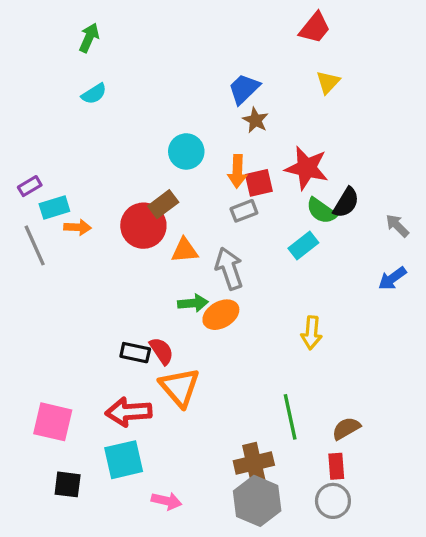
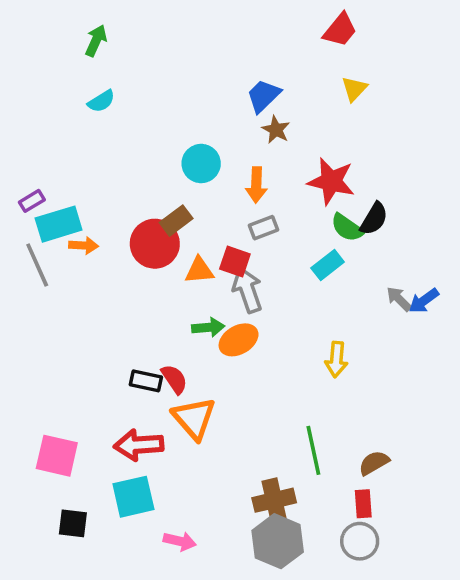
red square: (259, 183) -> (235, 261), moved, turned 32
cyan rectangle: (54, 208) -> (59, 224), size x1.4
gray arrow: (397, 226) -> (399, 299), moved

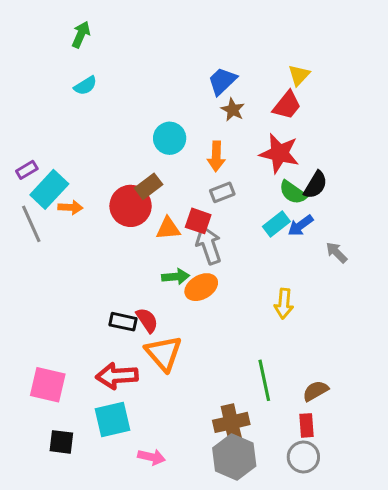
red trapezoid: (340, 30) -> (287, 105), moved
cyan rectangle: (59, 224) -> (49, 189), turned -30
blue arrow: (424, 301) -> (300, 225), moved

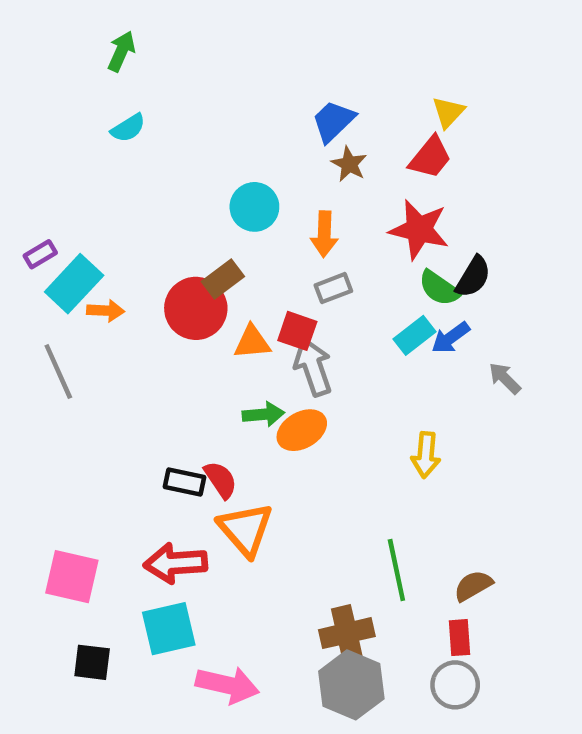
gray line: (31, 224) -> (58, 372), moved
pink arrow: (152, 457) -> (227, 685), size x1.5

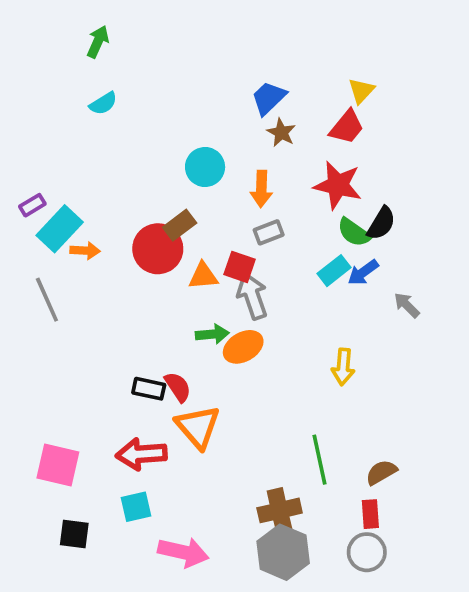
cyan square: (169, 629) -> (136, 507), size x0.7

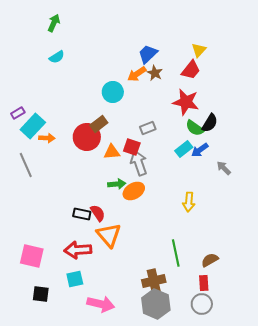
orange arrow: (261, 189) -> (137, 74), moved, turned 54

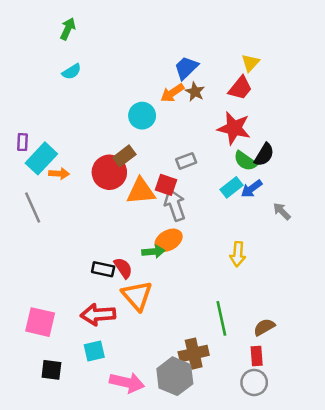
purple rectangle: (18, 113) -> (22, 142), turned -56
orange triangle: (112, 152) -> (141, 191), size x1.4
green arrow: (117, 184) -> (153, 252), moved
gray hexagon: (156, 304) -> (175, 376), moved

